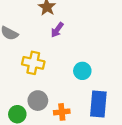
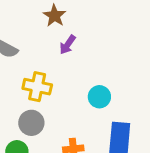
gray circle: (38, 101) -> (31, 123), moved

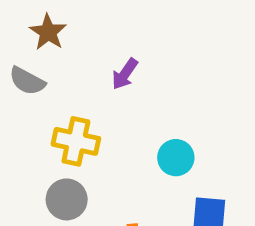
brown star: (55, 16) -> (48, 32), moved

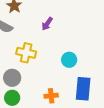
gray circle: (67, 199) -> (12, 78), moved

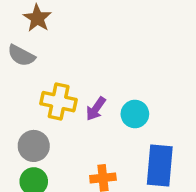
purple arrow: (47, 24) -> (96, 109), moved

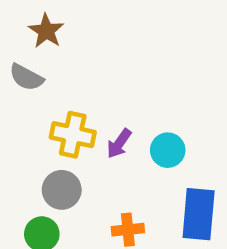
gray circle: (34, 146) -> (62, 190), moved

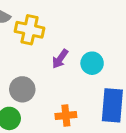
yellow cross: (73, 135) -> (30, 30), moved

